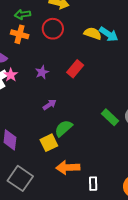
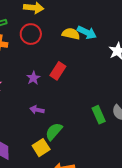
purple star: (42, 72) -> (33, 78), moved
purple arrow: (50, 105) -> (37, 110), turned -128
green rectangle: (110, 117) -> (99, 115), turned 30

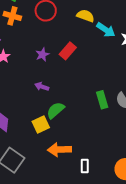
cyan arrow: (87, 32) -> (106, 30), moved

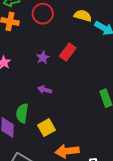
green semicircle: (56, 110) -> (22, 113), moved, turned -36

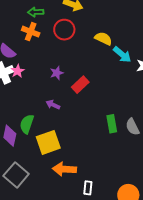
red rectangle: (68, 52) -> (80, 85), moved
yellow square: (47, 128) -> (48, 142), size x1.4

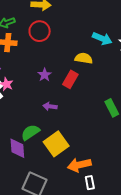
yellow semicircle: (103, 39) -> (84, 58), moved
green semicircle: (27, 124) -> (30, 132), turned 54
white rectangle: (88, 188) -> (90, 183), moved

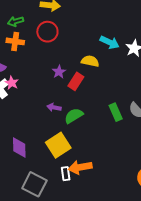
purple star: (45, 75) -> (59, 72), moved
green semicircle: (30, 132) -> (74, 116), moved
white rectangle: (90, 183) -> (66, 174), moved

